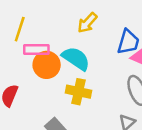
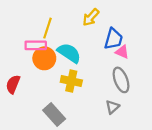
yellow arrow: (87, 23) -> (91, 17), moved
yellow line: (20, 29) -> (48, 28), moved

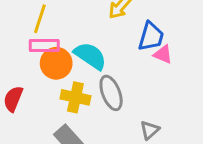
yellow line: (48, 28) -> (40, 19), moved
gray ellipse: (121, 80) -> (111, 93), moved
yellow cross: (71, 81) -> (75, 97), moved

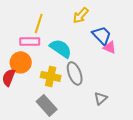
yellow line: (40, 19) -> (39, 23), moved
blue trapezoid: (151, 37) -> (102, 35), turned -60
orange circle: (56, 63) -> (21, 62), moved

